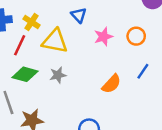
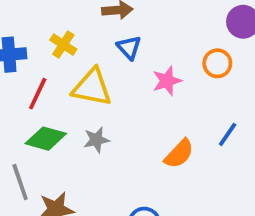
yellow cross: (31, 22) -> (63, 45), moved
orange circle: (136, 36) -> (217, 63), moved

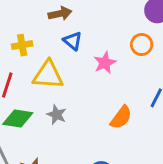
yellow cross: (63, 45) -> (22, 45), turned -36
gray star: (96, 140) -> (57, 115), turned -30

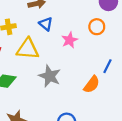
gray star: (57, 115) -> (50, 76), moved, size x1.5
orange semicircle: (121, 117) -> (92, 84), moved

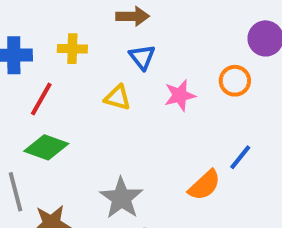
yellow triangle: (28, 49) -> (118, 98), moved, size x0.6
gray star: (50, 76) -> (121, 198), moved

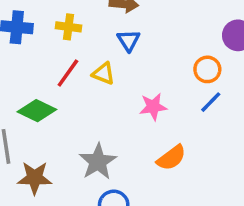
pink star: (180, 95) -> (153, 107), moved
red line: (41, 99) -> (68, 73), moved
blue line: (240, 157) -> (211, 102), moved

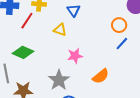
red line: (68, 73) -> (27, 21), moved
pink star: (153, 107) -> (75, 56), moved

